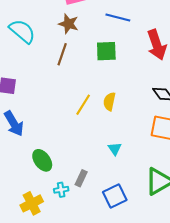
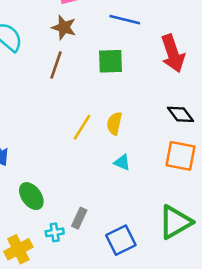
cyan triangle: (115, 149) -> (122, 162), moved, turned -32

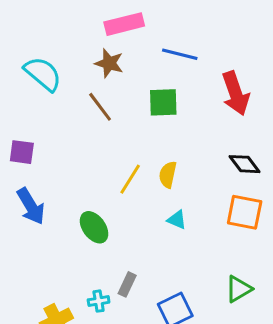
brown line: (56, 65) -> (100, 107), turned -56
green ellipse: (31, 196) -> (94, 227), moved
green triangle: (175, 222) -> (239, 289), size x0.7

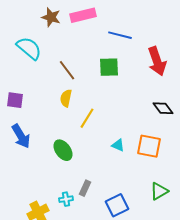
brown star: (109, 63) -> (51, 17), moved
yellow semicircle: (168, 175) -> (66, 98), moved
orange square: (245, 212) -> (149, 146), moved

